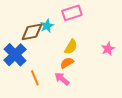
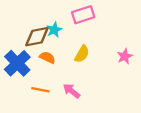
orange semicircle: (67, 63) -> (47, 57), moved, turned 56
orange line: (35, 78) -> (40, 90), turned -56

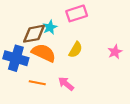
orange semicircle: (47, 57) -> (44, 53), size x1.6
blue cross: (17, 63) -> (16, 58), turned -30

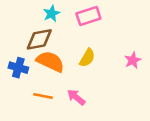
cyan star: (50, 27) -> (52, 14), moved
blue cross: (16, 58) -> (18, 68), size x0.7

